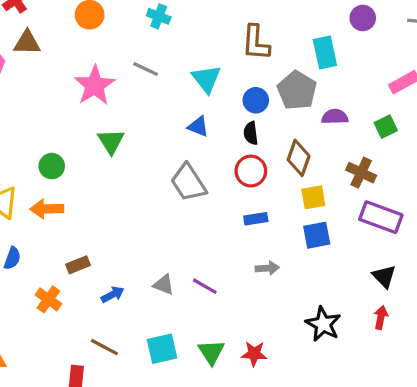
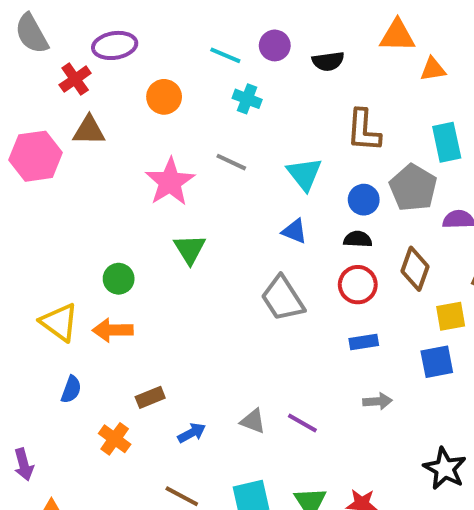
black semicircle: (251, 133) -> (358, 239), turned 100
yellow square: (313, 197) -> (451, 316), moved

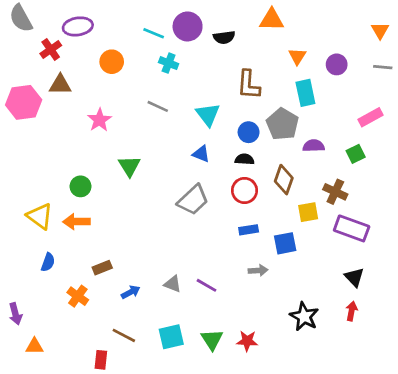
purple circle: (275, 45) -> (188, 26), size x1.4
orange triangle: (433, 69) -> (297, 56), moved, turned -48
pink star: (170, 182) -> (99, 120), moved, size x0.7
gray trapezoid: (283, 298) -> (193, 200), turned -100
blue square: (437, 362) -> (285, 243), moved

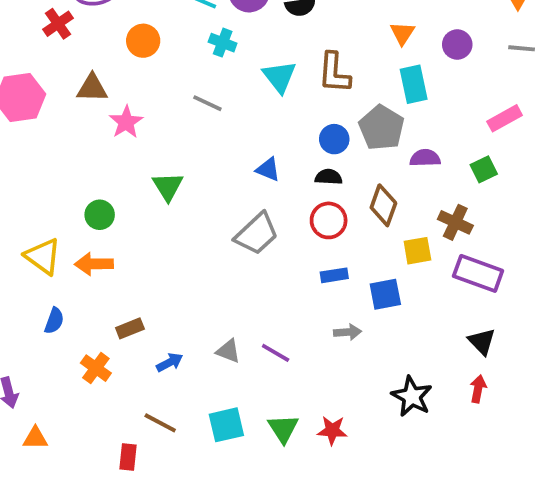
brown triangle: (60, 85) -> (92, 88), moved
cyan triangle: (208, 115) -> (279, 77), moved

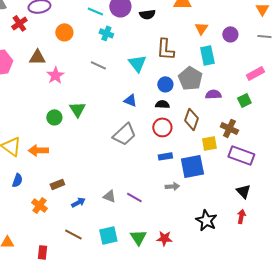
cyan triangle: (279, 77) -> (137, 63), moved
green circle: (100, 215) -> (54, 117), moved
blue square: (385, 294) -> (192, 166), size x1.4
red rectangle: (128, 457) -> (42, 252), moved

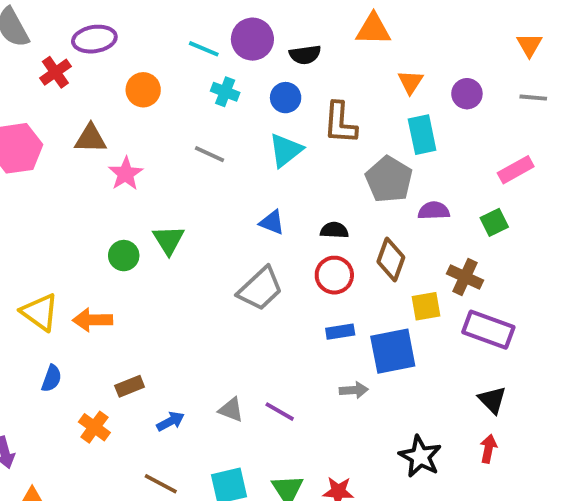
cyan triangle: (137, 63) -> (286, 150), turned 30
blue circle: (165, 84) -> (286, 98), moved

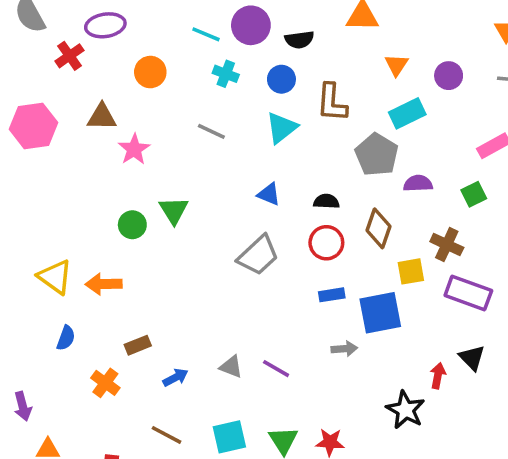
cyan rectangle: (422, 135) -> (407, 113), turned 76
red arrow: (488, 449) -> (438, 376), moved

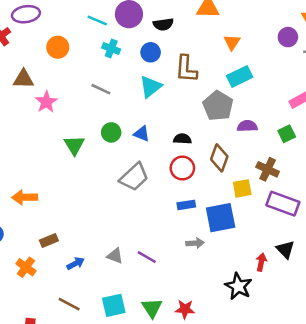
purple circle: (449, 76) -> (288, 37), moved
green circle: (132, 225) -> (111, 132), moved

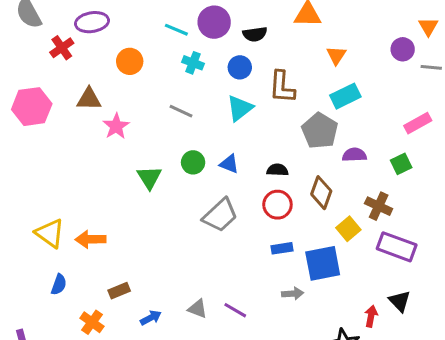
yellow square: (242, 188) -> (348, 229), turned -30

